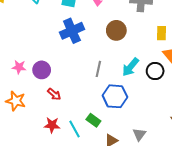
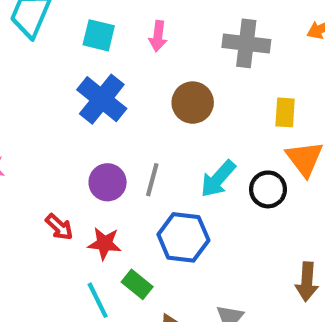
blue cross: (72, 31) -> (102, 99), turned -30
purple circle: (42, 70) -> (108, 182), moved
red star: (52, 125) -> (104, 243), moved

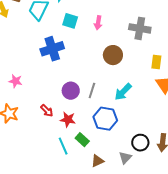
blue cross: (102, 99) -> (52, 49), moved, turned 30
black circle: (268, 189) -> (140, 143), moved

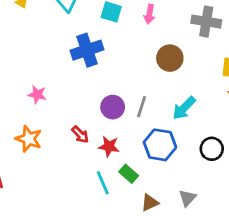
black circle: (140, 143) -> (212, 149), moved

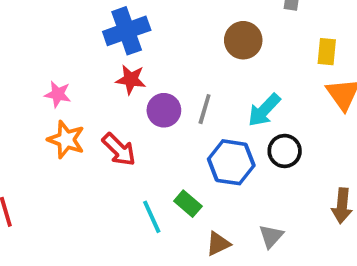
red arrow: (80, 134) -> (119, 149), size x1.4
orange star: (29, 139) -> (66, 140), moved
red star: (109, 146) -> (131, 79), moved
black circle: (212, 149) -> (285, 151), moved

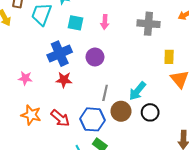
brown circle: (243, 40) -> (121, 111), moved
pink star: (58, 94) -> (25, 78), moved
purple circle: (164, 110) -> (95, 57), moved
blue hexagon: (231, 162) -> (92, 119), moved

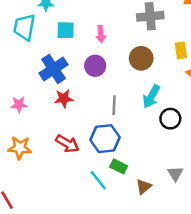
pink arrow: (105, 22) -> (101, 34), moved
brown circle: (121, 111) -> (141, 58), moved
orange star: (31, 115) -> (20, 148), moved

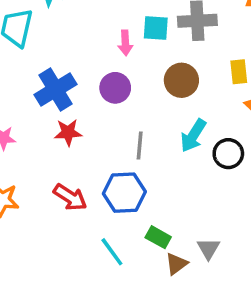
cyan square: (66, 30) -> (156, 28), moved
black circle: (170, 119) -> (228, 154), moved
green rectangle: (119, 166) -> (158, 237), moved
gray triangle: (175, 174) -> (208, 249), moved

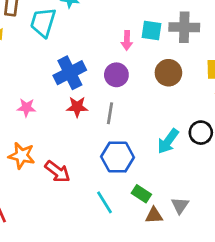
cyan arrow: (193, 136) -> (168, 141), moved
gray line: (140, 146) -> (110, 113), moved
red arrow: (70, 197) -> (57, 172), moved
brown triangle: (176, 264) -> (154, 215), turned 30

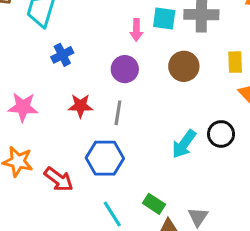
blue cross: (70, 73) -> (62, 55), moved, size x0.6
pink star: (26, 108) -> (23, 107), size x1.4
blue hexagon: (118, 157) -> (105, 158), moved

